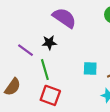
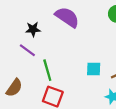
black star: (49, 43) -> (33, 29), moved

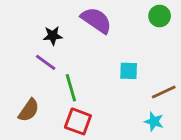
cyan square: (94, 69) -> (129, 71), moved

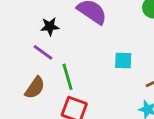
brown semicircle: (29, 110) -> (35, 88), moved

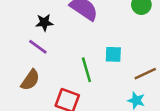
green line: (67, 77) -> (86, 70), moved

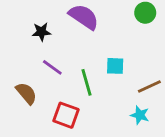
purple line: (38, 47) -> (52, 67), moved
brown semicircle: (30, 80) -> (26, 93), turned -75

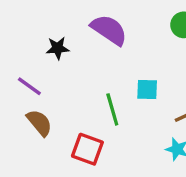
purple line: (52, 67) -> (29, 86), moved

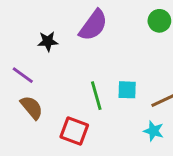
purple semicircle: (109, 30) -> (93, 25), turned 92
cyan square: (147, 90) -> (127, 90), moved

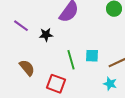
black star: (48, 41) -> (46, 35), moved
purple line: (23, 75) -> (21, 26), moved

